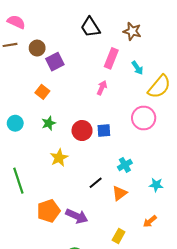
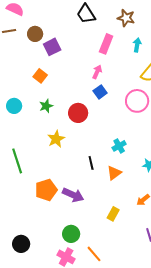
cyan arrow: (137, 68) -> (137, 45), moved, turned -136
blue square: (104, 131) -> (100, 92), moved, turned -32
black line: (96, 183) -> (91, 163), turned -64

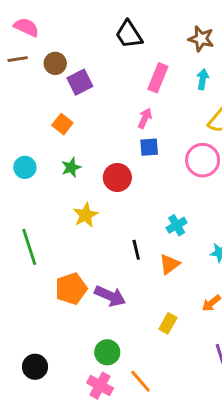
brown star: (126, 18) -> (201, 39), moved
blue square: (100, 92) -> (149, 147), turned 32

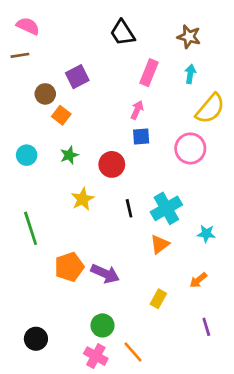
brown circle: (55, 63) -> (45, 94), moved
cyan cross: (177, 225) -> (166, 208), size x1.6
black line: (136, 250) -> (129, 208), moved

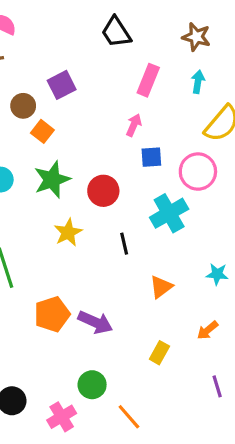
blue square: (141, 136) -> (151, 157), moved
green star: (69, 155) -> (52, 180), size x1.6
cyan cross: (166, 208) -> (169, 213), moved
pink cross: (96, 356) -> (62, 417), moved, turned 30

